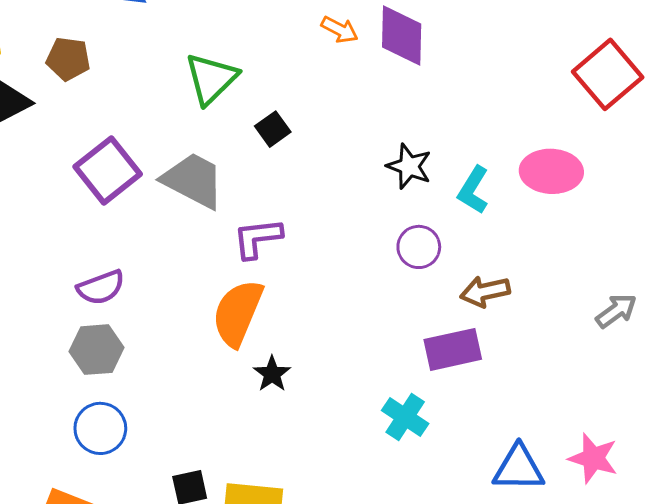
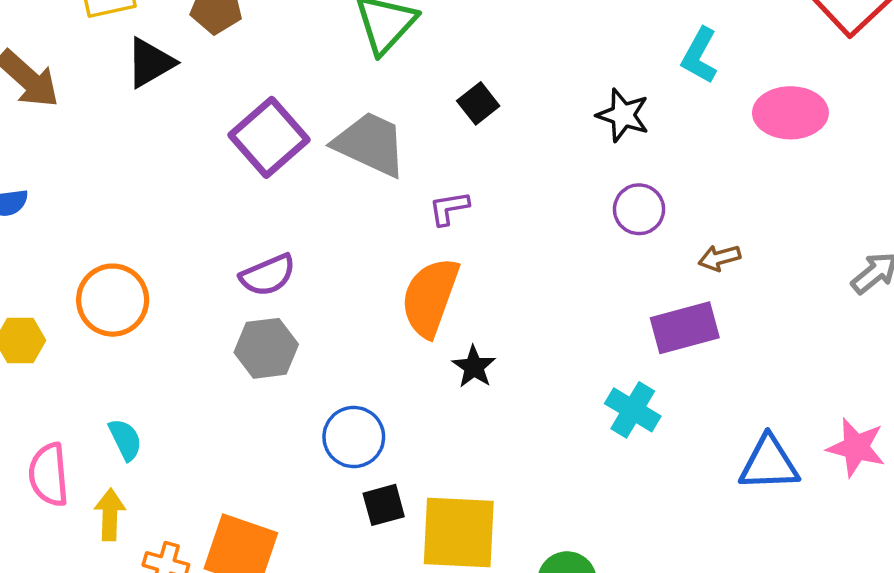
black square: (273, 129) -> (478, 103), moved
cyan L-shape: (473, 190) -> (700, 56), moved
purple L-shape: (257, 238) -> (449, 208), size x0.7
brown arrow: (485, 292) -> (719, 258), size x0.7
blue circle: (100, 428) -> (354, 437), moved

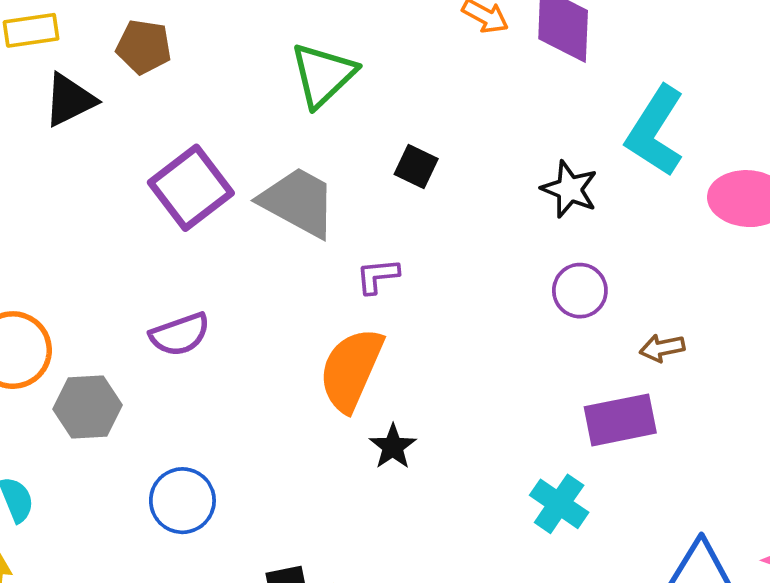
cyan L-shape: (700, 56) -> (655, 131), size x1.5
black square: (478, 103) -> (416, 166), turned -30
gray hexagon: (266, 348) -> (88, 407), moved
blue circle: (354, 437) -> (182, 501), moved

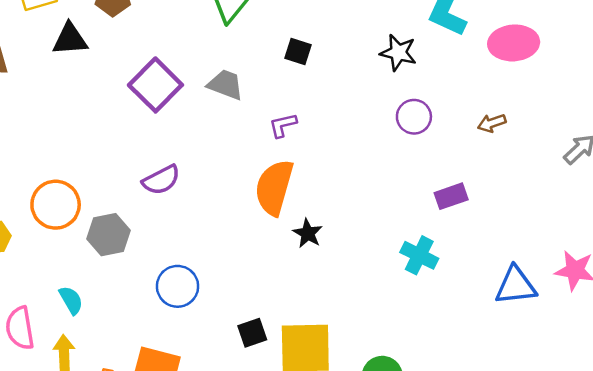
black triangle: (70, 100) -> (70, 39), turned 30
gray trapezoid: (298, 202) -> (226, 85), size x0.7
brown arrow: (662, 348) -> (492, 123), moved
purple rectangle: (620, 420) -> (451, 196), size x0.7

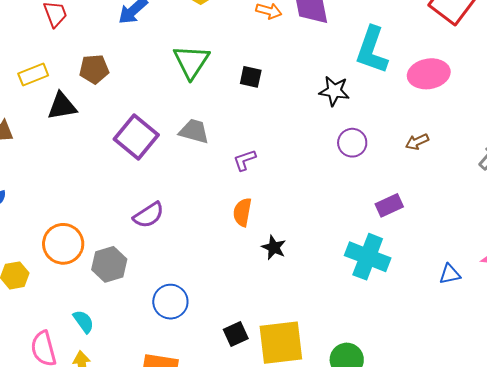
black square: (298, 52) -> (251, 77), moved
orange semicircle: (274, 187) -> (242, 212), size x0.6
cyan cross: (419, 255) -> (368, 257), size x1.4
blue triangle: (516, 286) -> (450, 274), size x0.6

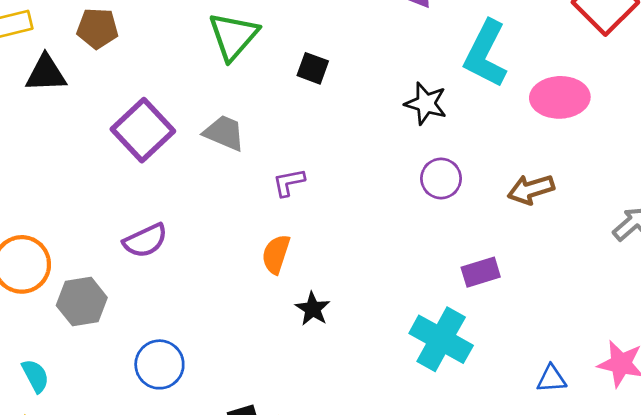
brown arrow: (417, 142) -> (531, 189), size x1.4

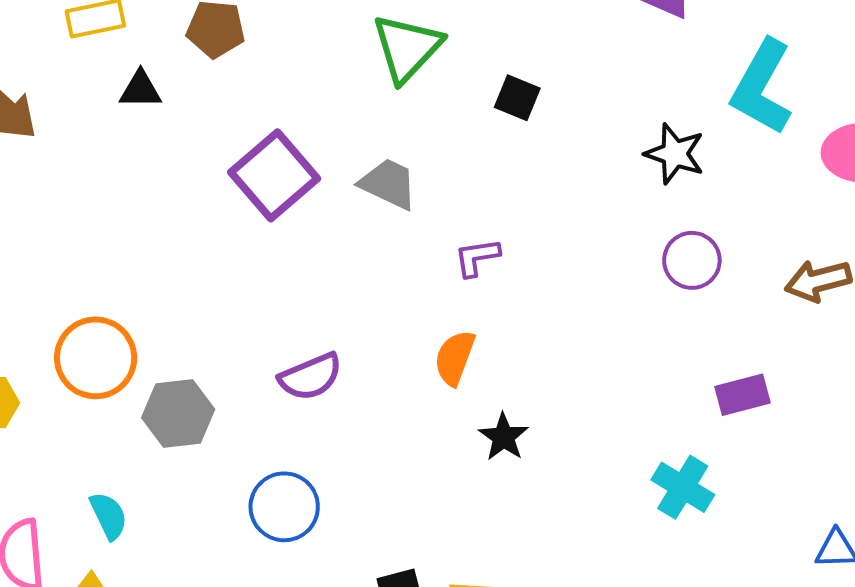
black triangle: (46, 73) -> (140, 90), size x0.7
purple semicircle: (145, 241) -> (311, 377), moved
cyan cross: (441, 339) -> (683, 487), size x0.7

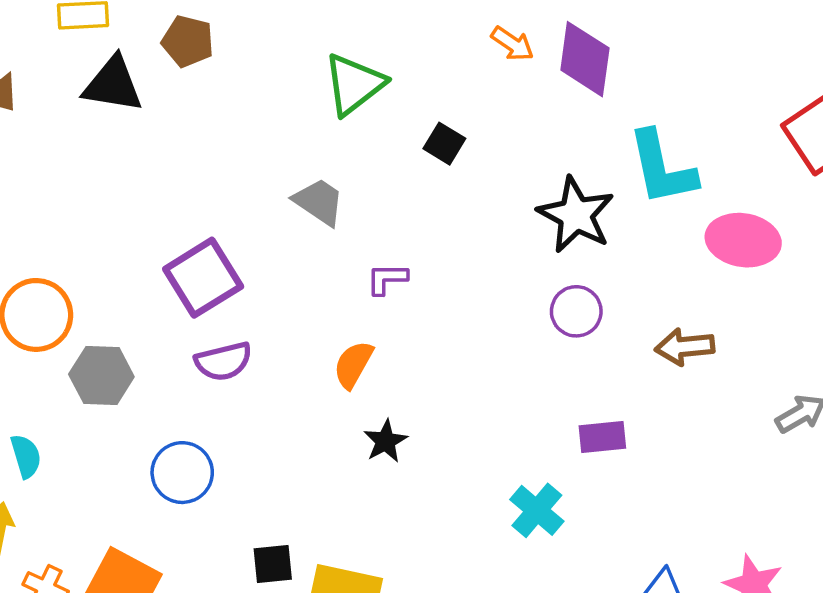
cyan L-shape: (762, 87) -> (662, 168), turned -50
black triangle: (140, 90) -> (113, 84), size x1.6
black star: (675, 154) -> (576, 215), size x1.4
purple square: (274, 175) -> (203, 278), moved

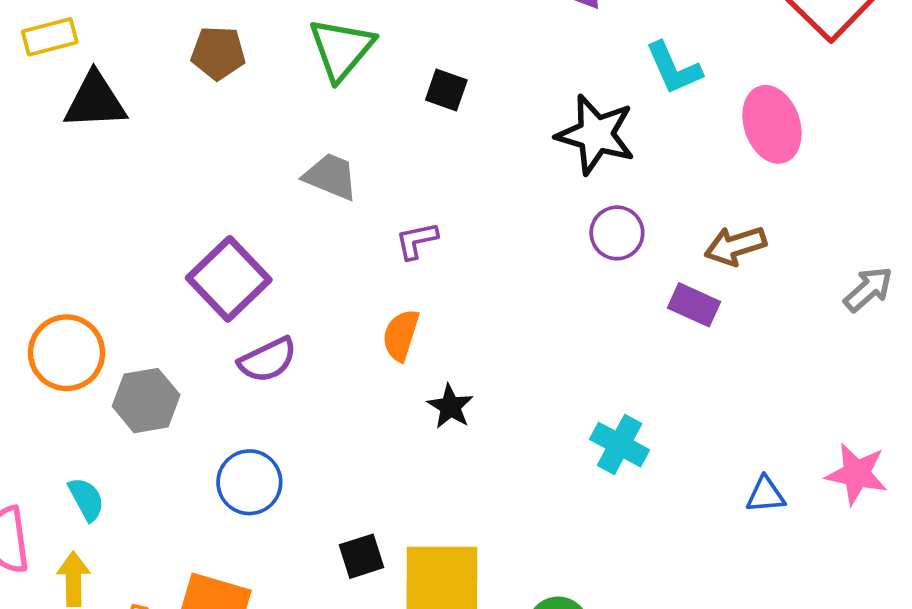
brown pentagon: (188, 41) -> (218, 53), moved
cyan L-shape: (662, 168) -> (674, 68), size x0.7
pink ellipse: (743, 240) -> (772, 124), turned 74
purple rectangle: (602, 437) -> (694, 305), moved, turned 42

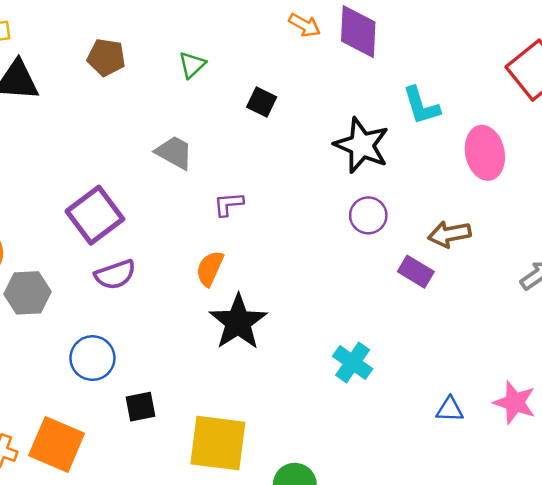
green triangle: (341, 49) -> (192, 65), size x0.6
black star: (450, 407) -> (238, 322), size x1.8
black square: (362, 556) -> (141, 407), moved

